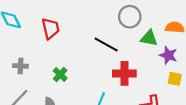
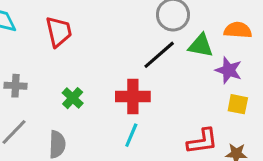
black line: (106, 45) -> (159, 55), moved, turned -70
red cross: (124, 73) -> (133, 96), moved

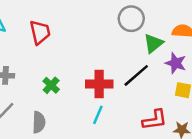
green triangle: (201, 46) -> (153, 43), turned -50
black line: (159, 55) -> (136, 75), moved

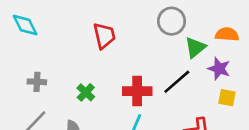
red trapezoid: (40, 32) -> (104, 36), moved

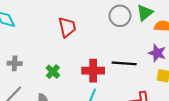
green triangle: (195, 48) -> (145, 13), moved
black line: (177, 82) -> (124, 63), turned 45

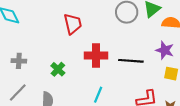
red cross: (93, 71) -> (96, 56), moved

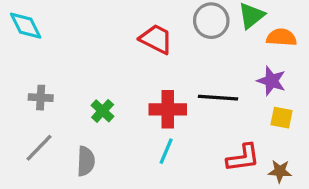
red trapezoid: (73, 24) -> (156, 39), moved, turned -50
red cross: (96, 56) -> (168, 109), moved

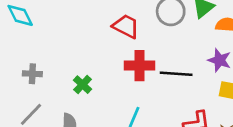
red cross: (168, 109) -> (139, 66), moved

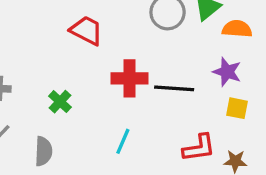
red trapezoid: (126, 26) -> (86, 30), moved

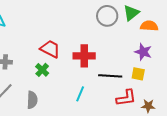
red trapezoid: (86, 30) -> (50, 49), moved
black line: (174, 88) -> (110, 76), moved
yellow square: (237, 108) -> (138, 74), moved

